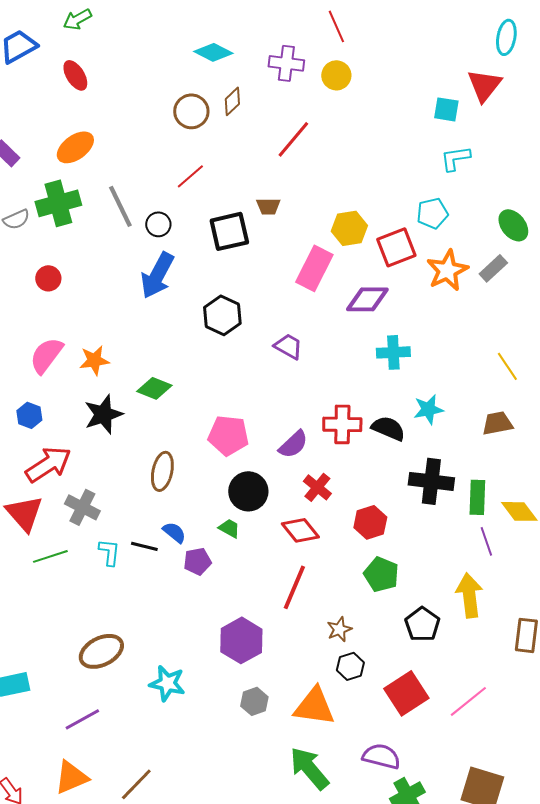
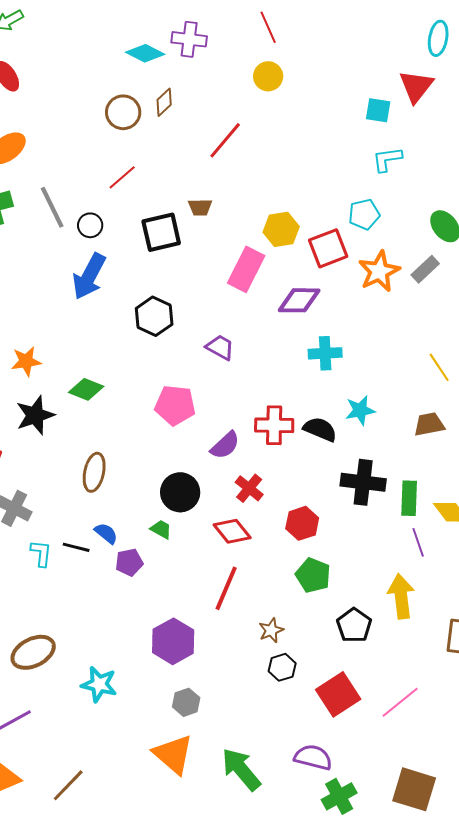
purple cross: (286, 63) -> (189, 39), moved
pink pentagon: (228, 435) -> (175, 405), moved
orange triangle: (314, 706) -> (173, 754), moved, turned 33

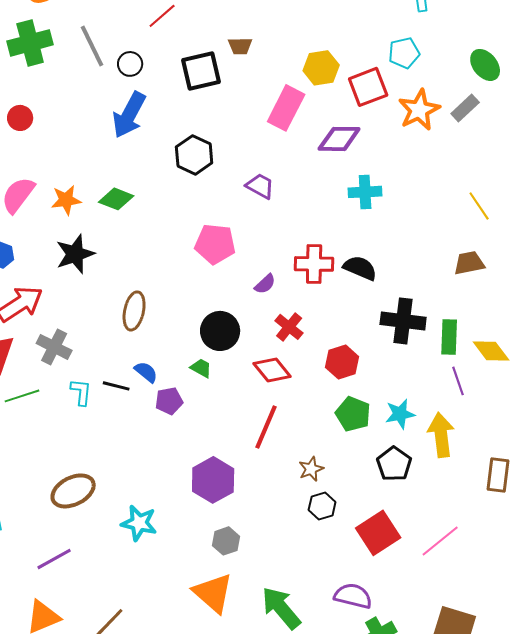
green diamond: (86, 389) -> (116, 199), moved
cyan star: (360, 410) -> (400, 414), moved
purple semicircle: (225, 445) -> (265, 284), size x0.7

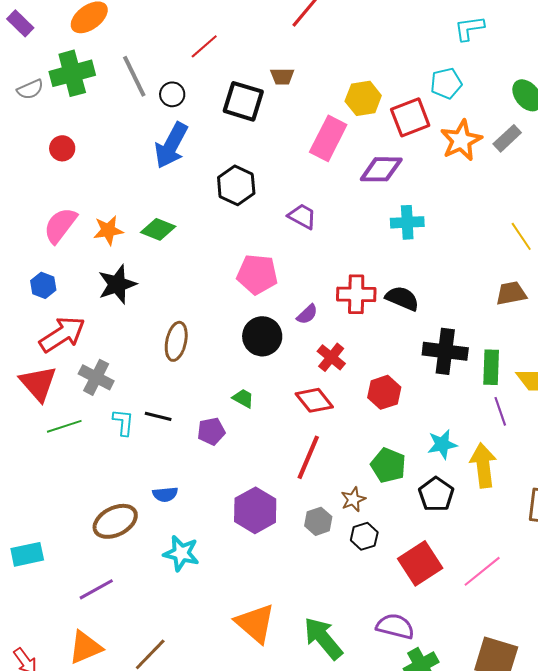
black square: (201, 71) -> (243, 101), turned 30
black circle: (220, 331) -> (262, 336), moved
blue semicircle: (146, 372) -> (165, 494), moved, turned 135
green pentagon: (353, 414) -> (388, 465), moved
gray hexagon: (226, 541) -> (318, 521), moved

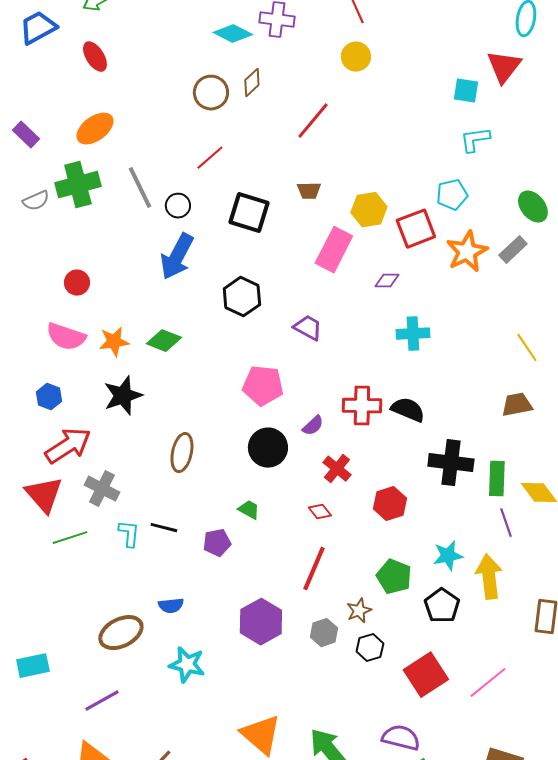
brown trapezoid: (282, 76) -> (309, 191), moved
red circle: (62, 148) -> (77, 283), moved
purple diamond: (381, 169) -> (387, 281), size x0.6
pink semicircle: (60, 225) -> (66, 337), turned -108
red diamond: (314, 400) -> (320, 512), size x0.6

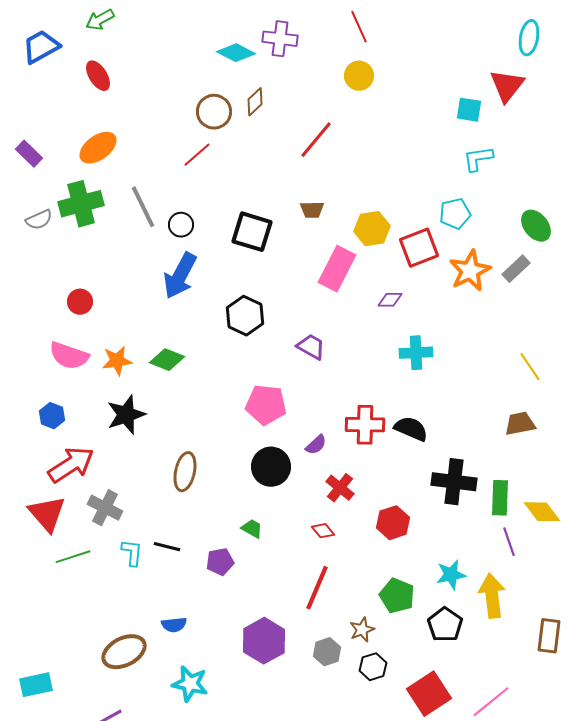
red line: (210, 158) -> (197, 155), moved

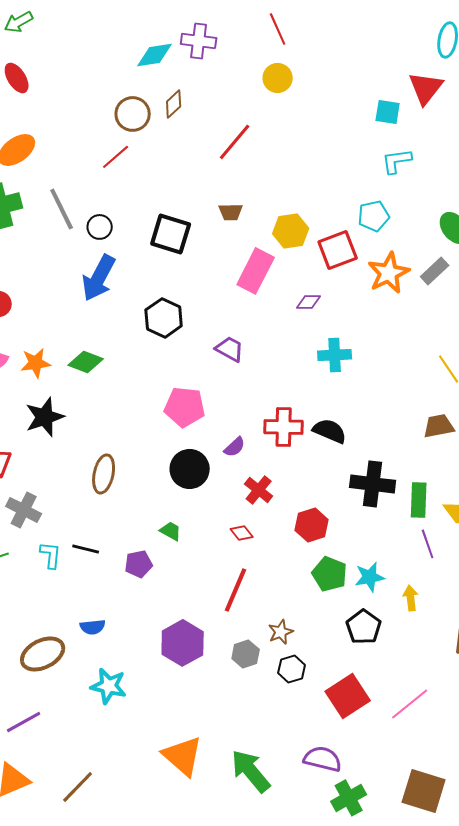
cyan diamond: (236, 53) -> (155, 55), turned -36
green pentagon: (397, 596) -> (330, 574), moved
yellow arrow: (492, 596) -> (411, 598), size x0.6

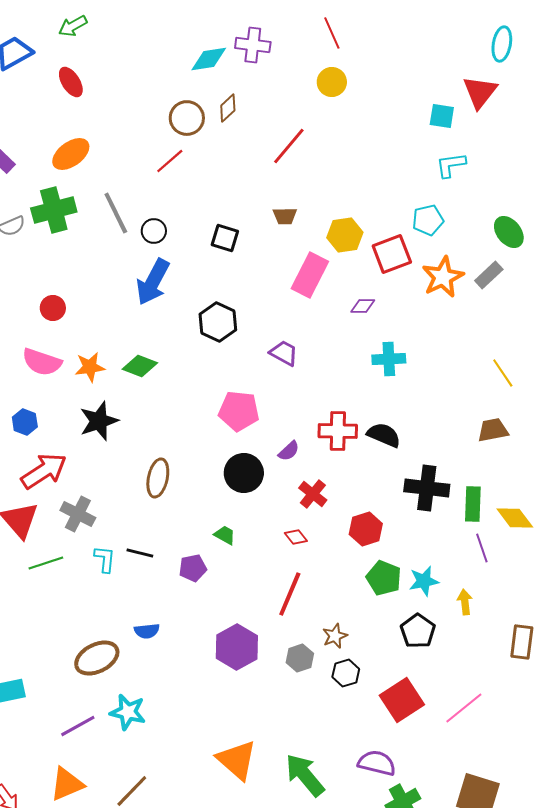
black square: (171, 234) -> (225, 238), size x0.7
cyan star: (109, 686) -> (128, 712), moved

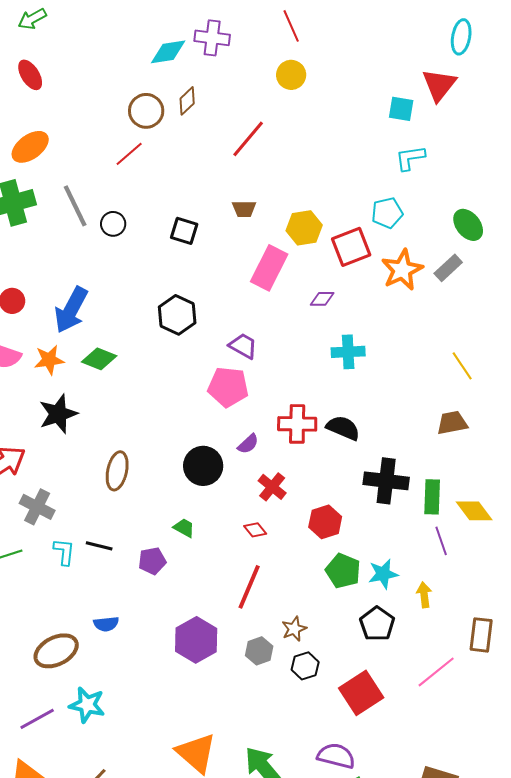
blue arrow: (153, 282) -> (71, 310), moved
pink pentagon: (239, 411) -> (228, 387), moved
pink line: (464, 708) -> (436, 672), moved

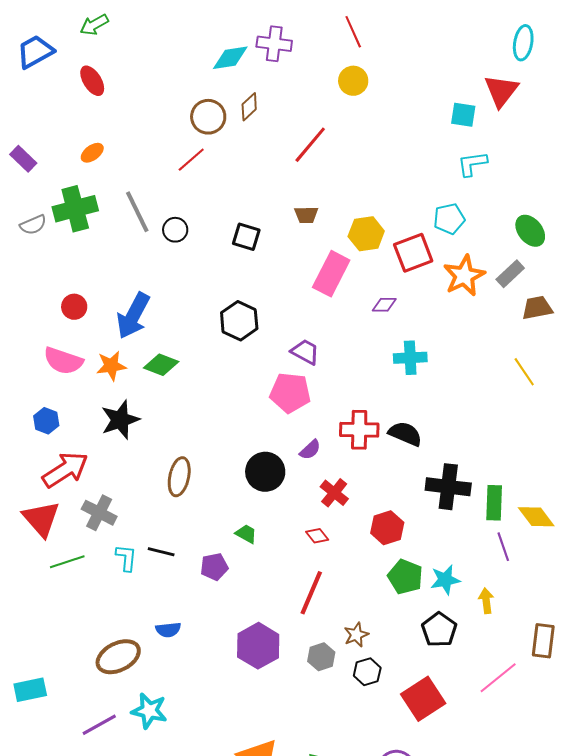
orange ellipse: (30, 147) -> (92, 153), size x0.6
brown trapezoid: (452, 423) -> (537, 308), moved

